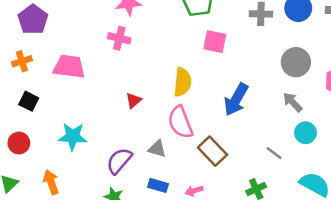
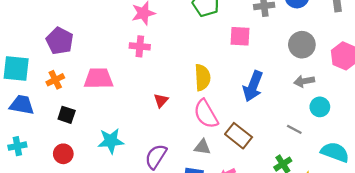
pink square: (215, 42) -> (240, 36), moved
gray arrow: (293, 102) -> (304, 81), turned -48
gray triangle: (157, 149) -> (202, 147), moved

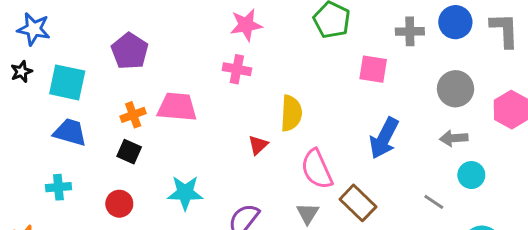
yellow semicircle: (202, 77) -> (291, 113), moved
orange cross: (55, 80) -> (133, 115), moved
gray triangle: (202, 147) -> (308, 213), turned 48

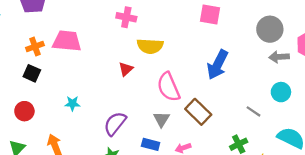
pink cross: (237, 69) -> (126, 17), moved
yellow semicircle: (291, 113) -> (150, 46), turned 90
gray arrow: (454, 138) -> (279, 57), moved
cyan star: (185, 193) -> (72, 103), size x0.6

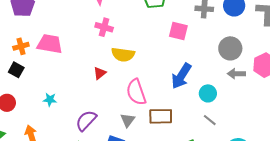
cyan circle: (281, 92) -> (208, 93), moved
brown rectangle: (198, 112) -> (161, 116), turned -50

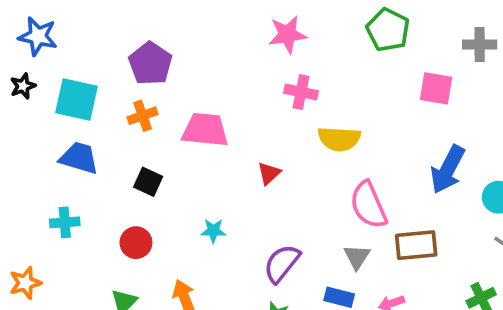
orange cross: (21, 46) -> (143, 116), moved
red triangle: (100, 73) -> (269, 173), moved

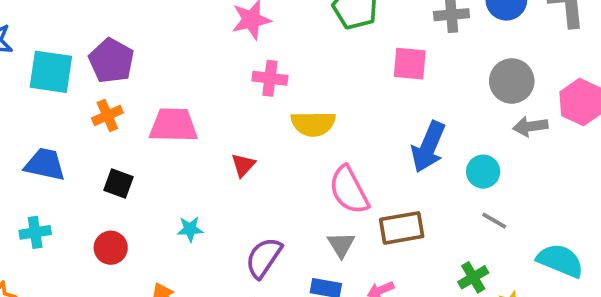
cyan square: (76, 99) -> (51, 72), moved

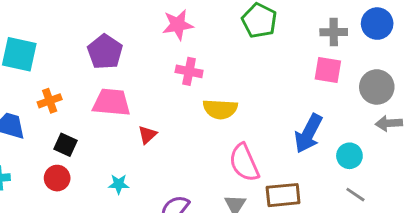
purple pentagon: (111, 61) -> (105, 52), moved
pink square: (410, 64) -> (328, 70), moved
orange cross: (107, 115) -> (50, 101), moved
red triangle: (243, 165) -> (147, 135), moved
red circle: (111, 248) -> (57, 178), moved

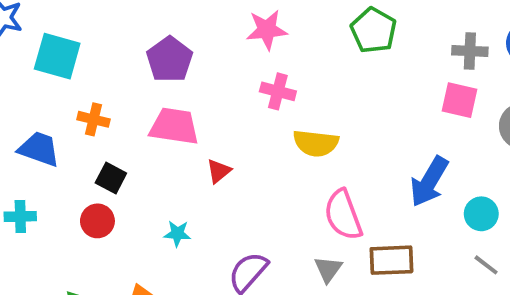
orange cross: (50, 101) -> (94, 119), turned 30

